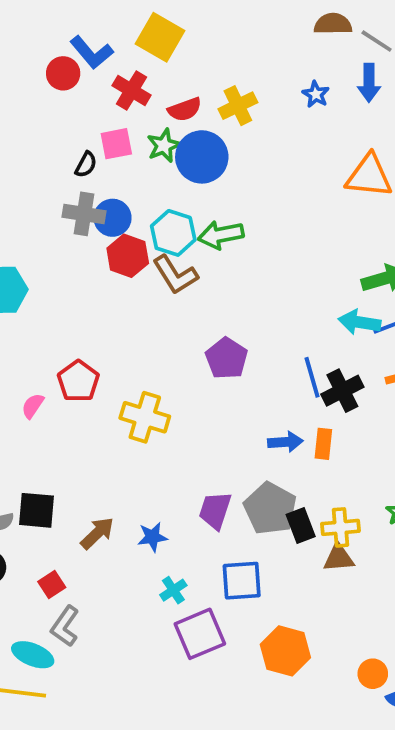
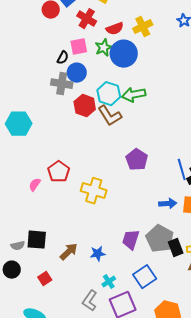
blue circle: (112, 218) -> (77, 73), moved
blue square: (242, 581) -> (145, 277), turned -30
gray L-shape: (65, 626) -> (90, 301), moved

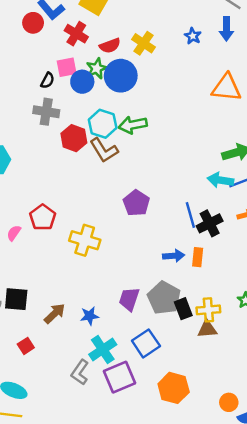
yellow cross: (143, 27) -> (144, 43), turned -30
blue circle: (77, 73) -> (82, 82), moved
cyan cross: (109, 282) -> (103, 350), size x1.6

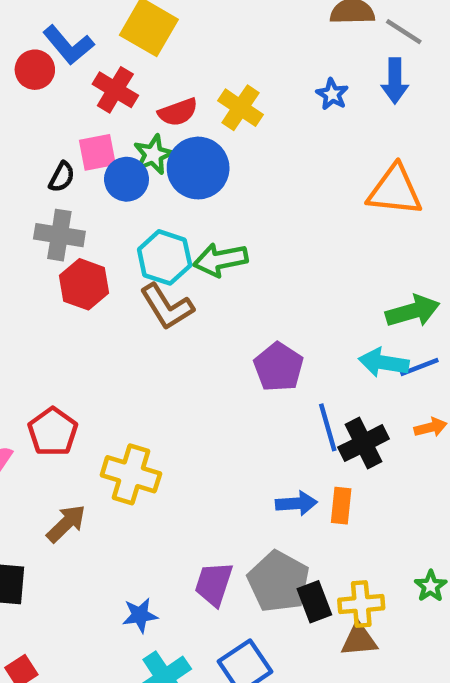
red hexagon: (74, 138) -> (84, 284), moved
purple pentagon: (136, 203) -> (279, 367), moved
brown arrow: (55, 313) -> (66, 524), moved

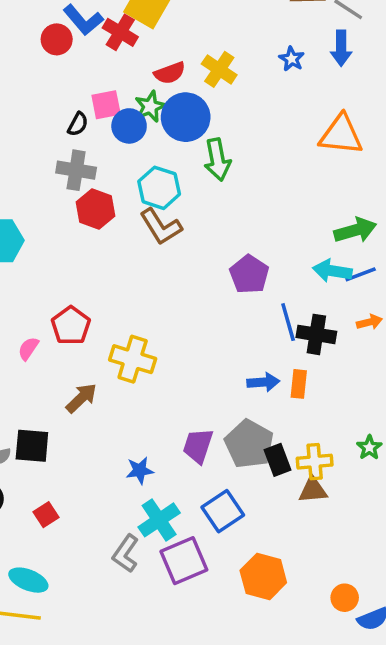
red cross: (115, 90) -> (120, 32), moved
green arrow: (220, 260) -> (217, 160), moved, turned -90
black cross: (364, 443) -> (316, 334), turned 36

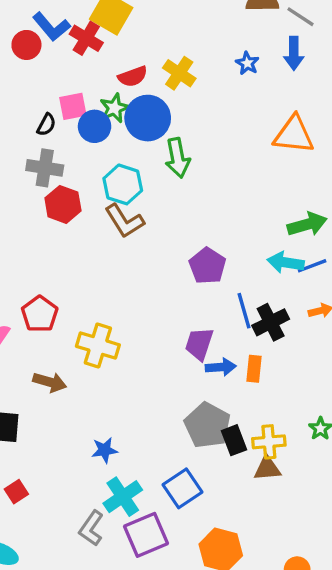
black cross: (316, 334) -> (271, 322), turned -36
brown arrow: (81, 398) -> (50, 382), turned 60
purple trapezoid: (198, 446) -> (199, 344), moved

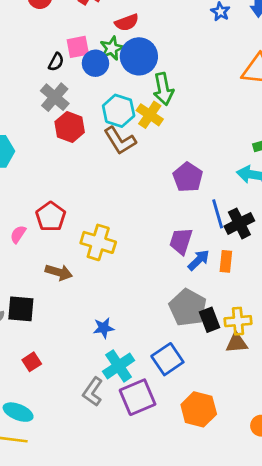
yellow cross: (179, 73) -> (150, 115), moved
gray cross: (45, 168) -> (55, 97), turned 32
blue arrow: (221, 367) -> (199, 260), turned -40

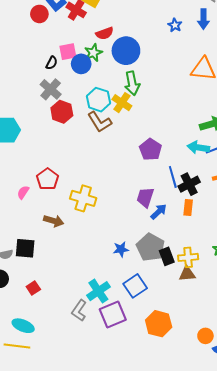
blue circle: (139, 56) -> (126, 51), moved
orange rectangle: (226, 261) -> (188, 208), moved
blue star: (104, 328) -> (121, 249), moved

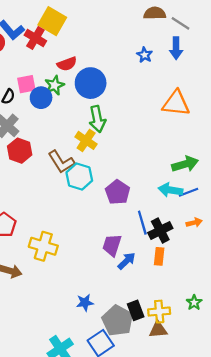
cyan hexagon: (98, 100) -> (79, 176), moved
gray pentagon: (150, 247) -> (118, 321), moved

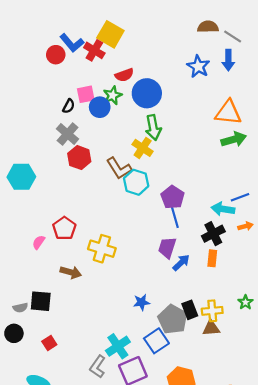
blue star: (145, 55) -> (198, 66), size x1.5
green arrow: (185, 164) -> (234, 139), moved
cyan arrow: (170, 190) -> (223, 209), moved
blue line: (142, 223) -> (175, 217), moved

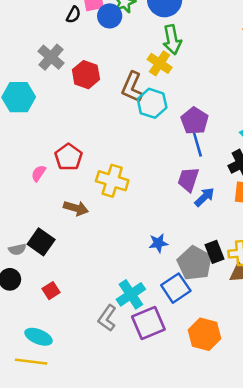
gray cross: (68, 134) -> (51, 57), moved
brown L-shape: (119, 168) -> (132, 87), turned 56
black square: (41, 301) -> (41, 242), turned 30

